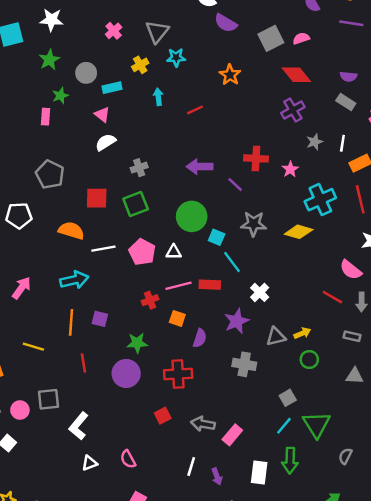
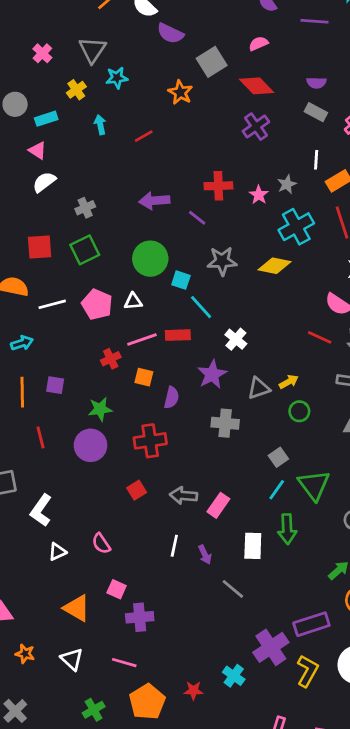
gray square: (271, 38) -> (212, 62), moved
gray star: (315, 142) -> (287, 184), moved
cyan arrow: (74, 280) -> (22, 343), size x0.7

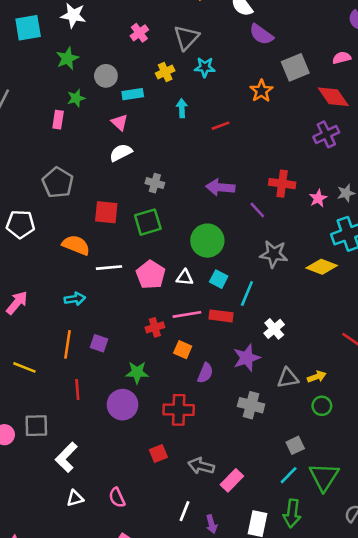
gray cross: (85, 208) -> (155, 183), turned 30
cyan square: (181, 280) -> (219, 279), moved
cyan line: (201, 307) -> (247, 294), turned 55

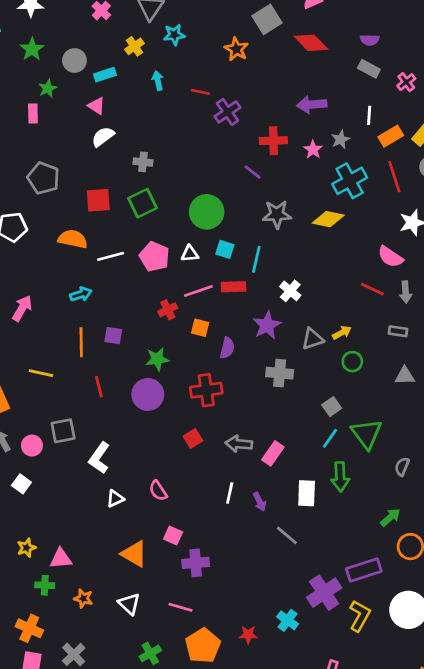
red line: (220, 126) -> (200, 92), turned 42
purple cross: (326, 134) -> (227, 112), moved
purple arrow: (220, 187) -> (312, 104), moved

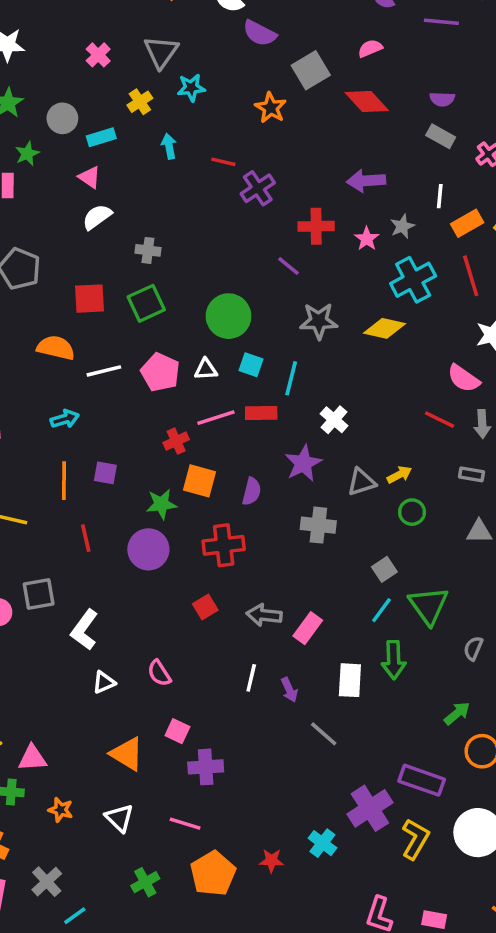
orange square: (200, 328) -> (200, 481), moved, size x1.4
purple rectangle: (364, 570) -> (422, 780), turned 36

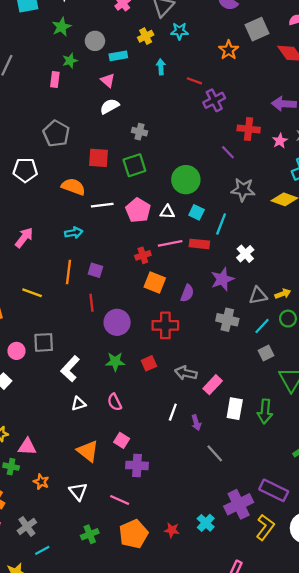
green star: (161, 504) -> (115, 362), moved
red line: (86, 538) -> (92, 303), moved
cyan line: (382, 610) -> (262, 326), moved
white rectangle: (350, 680) -> (235, 409), moved

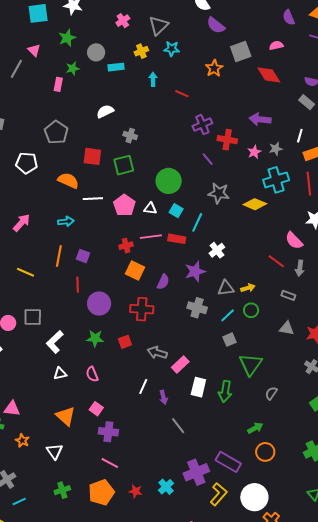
pink triangle: (108, 80) -> (34, 50), moved
purple cross: (214, 100) -> (202, 125), moved
pink line: (120, 500) -> (110, 463), moved

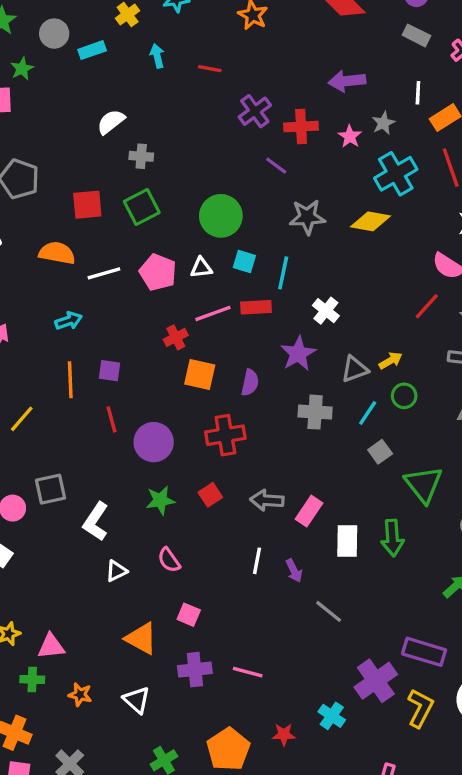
white semicircle: (105, 111) -> (111, 122), moved
red line: (276, 261) -> (427, 306), turned -72
yellow line: (25, 272) -> (22, 419), turned -60
purple cross: (108, 432) -> (195, 670), moved
pink line: (110, 463) -> (248, 672), moved

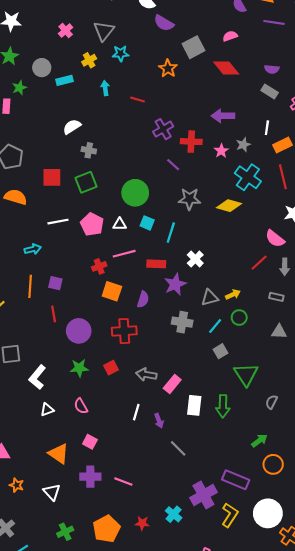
cyan cross: (396, 174) -> (248, 177), turned -30
orange semicircle: (57, 253) -> (16, 197), moved
red rectangle: (256, 307) -> (156, 264), moved

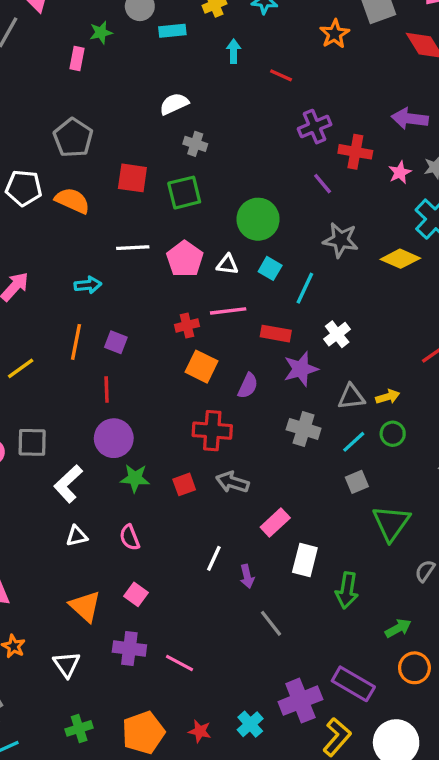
purple circle: (79, 331) -> (114, 438), moved
gray arrow: (146, 375) -> (232, 482), moved
green arrow: (223, 406) -> (347, 590), moved

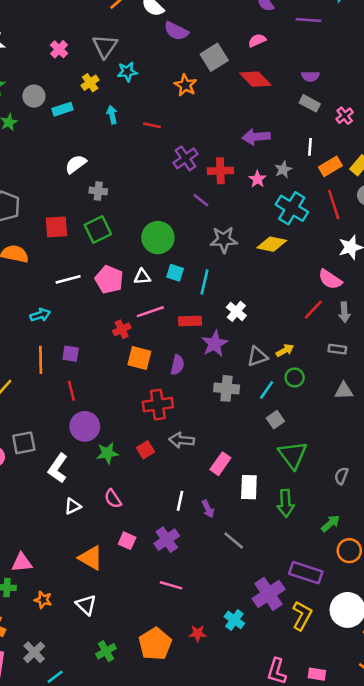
green triangle: (391, 523) -> (293, 455), moved
purple cross: (129, 649) -> (167, 540), moved, turned -30

